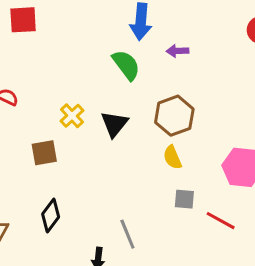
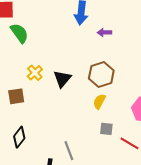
green semicircle: (126, 65) -> (19, 33), moved
yellow semicircle: (172, 157) -> (99, 102), turned 49

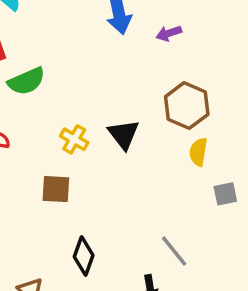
green semicircle: (19, 33) -> (27, 81), turned 120
brown square: (16, 96) -> (56, 189), turned 30

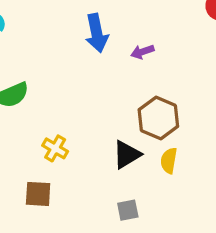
black triangle: (124, 134) -> (127, 154), moved, turned 36
gray square: (225, 194) -> (128, 210), moved

